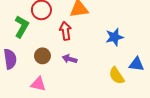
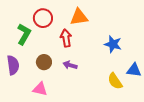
blue star: (114, 37) -> (113, 44), turned 30

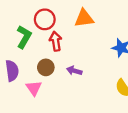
red arrow: (66, 38) -> (56, 41), moved
pink triangle: (40, 89) -> (34, 88), moved, turned 42

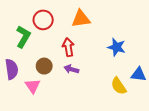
red arrow: (56, 41) -> (68, 47), moved

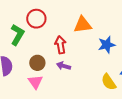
orange triangle: (81, 19) -> (83, 25), moved
blue star: (117, 47) -> (107, 45), turned -30
pink triangle: (33, 86) -> (35, 82), moved

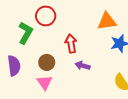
orange triangle: (83, 25) -> (107, 21), moved
purple arrow: (63, 66) -> (83, 66), moved

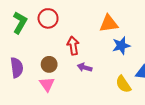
green L-shape: (26, 33) -> (20, 23), moved

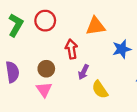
orange triangle: (109, 24) -> (95, 26), moved
purple arrow: (85, 68) -> (83, 72), turned -80
yellow semicircle: (123, 84) -> (100, 90), moved

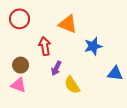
orange triangle: (95, 26) -> (68, 24), turned 30
pink triangle: (44, 90) -> (18, 85), turned -35

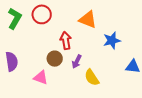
brown circle: (21, 65) -> (55, 59), moved

